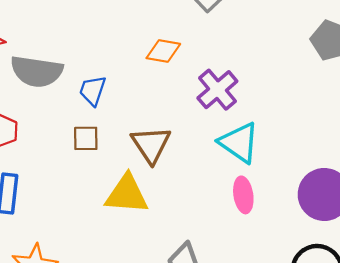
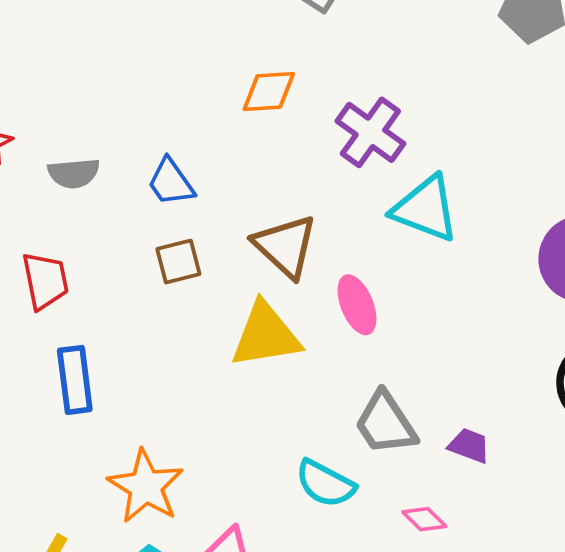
gray semicircle: (37, 71) -> (74, 173), size x0.6
blue trapezoid: (93, 91) -> (171, 182), turned -40
pink ellipse: (243, 195) -> (357, 305), moved

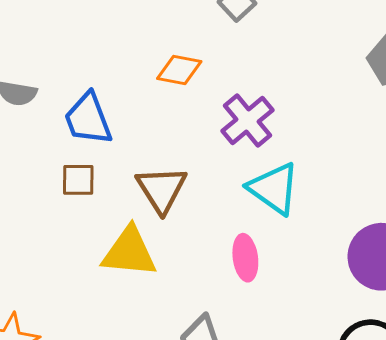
blue trapezoid: (171, 182) -> (88, 119), size x1.4
pink ellipse: (357, 305) -> (245, 258), moved

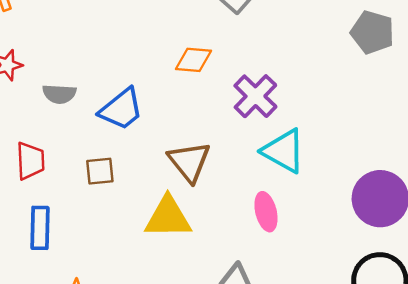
blue trapezoid: (88, 119) -> (121, 109), turned -102
brown square: (78, 180) -> (100, 171), moved

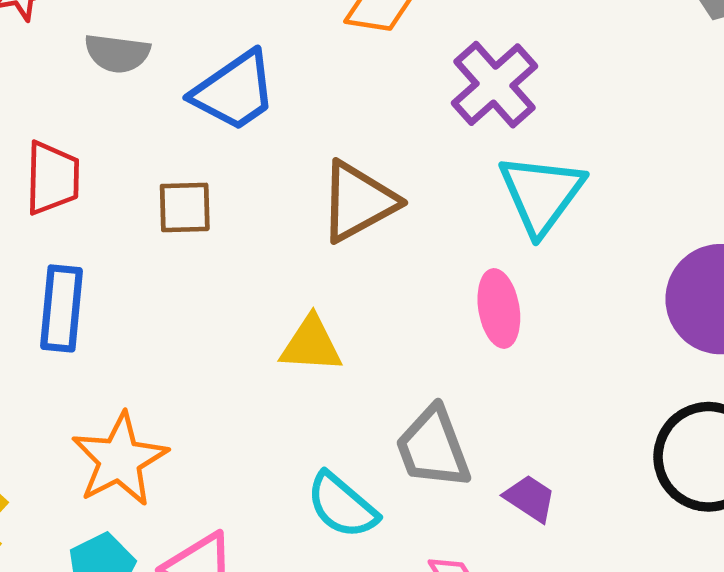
cyan triangle: (284, 151) -> (541, 194), turned 33
brown triangle: (189, 162) -> (358, 202), turned 36
yellow triangle: (168, 217) -> (311, 344), moved, size x0.7

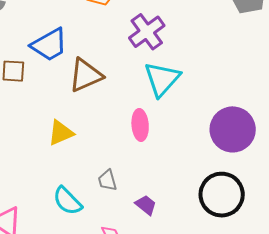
blue trapezoid: (234, 91) -> (49, 45), moved
yellow triangle: (311, 344) -> (61, 133), turned -32
gray trapezoid: (433, 448) -> (107, 180), size x0.6

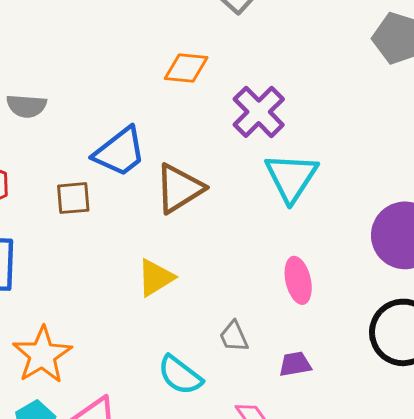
pink ellipse: (140, 125) -> (298, 280), moved
purple trapezoid: (146, 205) -> (295, 364), turned -40

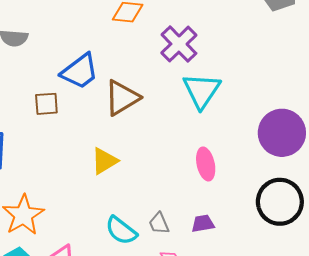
gray trapezoid: (234, 336) -> (159, 223), moved

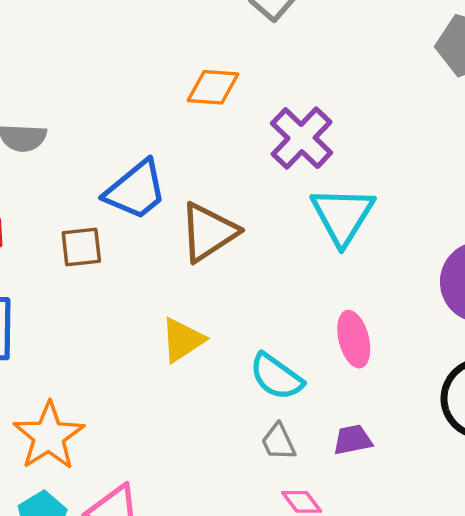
cyan semicircle: (121, 231) -> (276, 377), moved

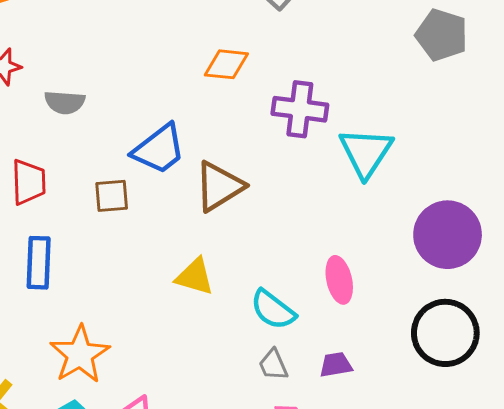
purple cross: (302, 138) -> (300, 109), turned -38
cyan triangle: (343, 216) -> (366, 152), moved
yellow triangle: (182, 340) -> (195, 277), turned 48

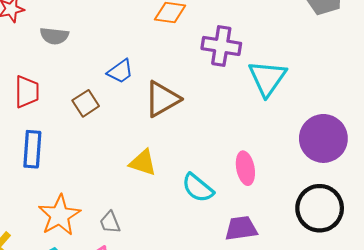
blue trapezoid: (159, 149) -> (120, 71), size x0.7
brown square: (112, 196) -> (86, 103), turned -30
gray trapezoid: (273, 365) -> (110, 222), moved
purple trapezoid: (336, 365) -> (241, 228), size x1.4

